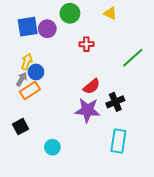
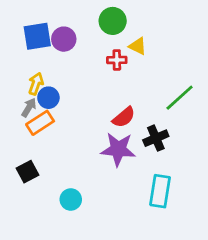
green circle: (70, 13) -> (113, 21), moved
yellow triangle: (110, 13) -> (138, 46), moved
green line: (133, 58) -> (180, 98), moved

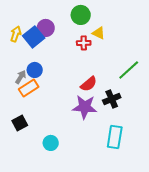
blue square: (37, 36) -> (34, 37), moved, turned -30
yellow arrow: (36, 84) -> (16, 34), moved

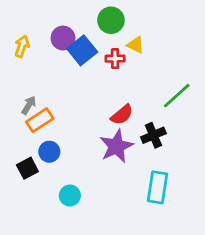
blue square: (34, 37) -> (82, 50), moved
blue circle: (35, 70) -> (49, 152), moved
purple star: (85, 107) -> (116, 146), turned -30

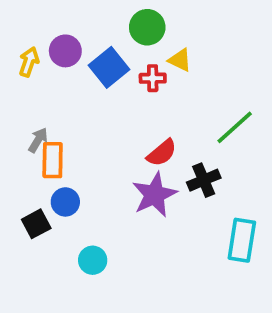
purple circle: (63, 38) -> (65, 51), moved
orange rectangle: (40, 120) -> (53, 160), turned -56
cyan rectangle: (158, 187) -> (242, 240), moved

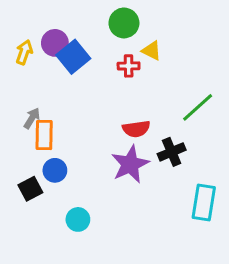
blue square: (109, 67) -> (73, 57), moved
red semicircle: (162, 153) -> (136, 129), turned 32

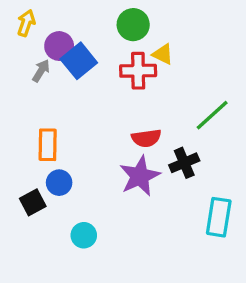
yellow arrow: (24, 52) -> (26, 23), moved
red cross: (129, 66) -> (138, 71), size x1.5
gray arrow: (32, 118) -> (41, 71), moved

